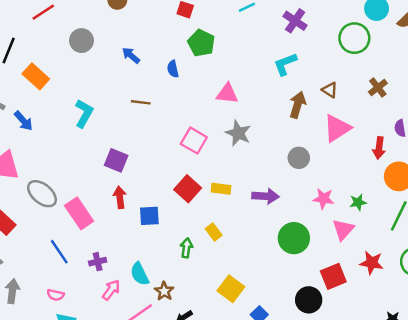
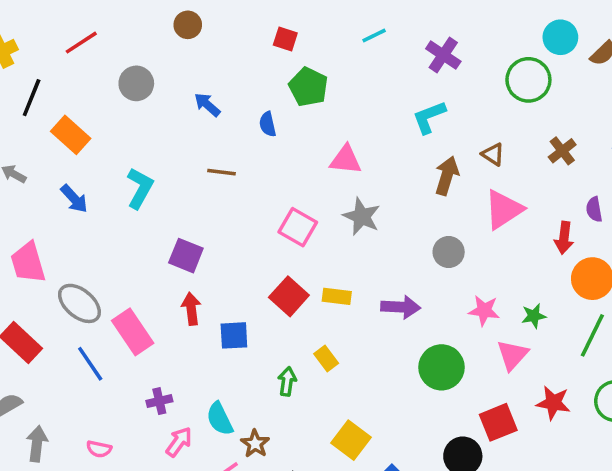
blue arrow: (23, 121) -> (74, 199), moved
blue line: (59, 252) -> (90, 364), moved

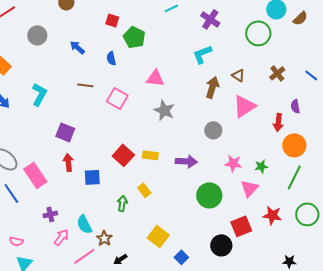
red square: (285, 39) -> (112, 20), moved
pink square: (298, 227) -> (117, 98), moved

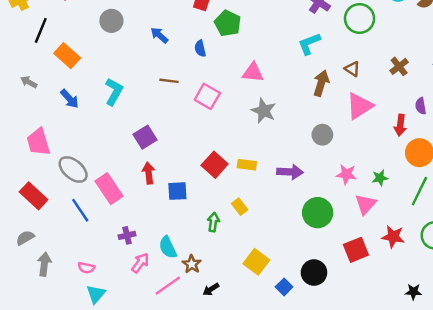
green circle: (258, 33) -> (360, 18), moved
purple square: (65, 132) -> (145, 137), turned 36
black circle: (221, 245) -> (314, 273), moved

